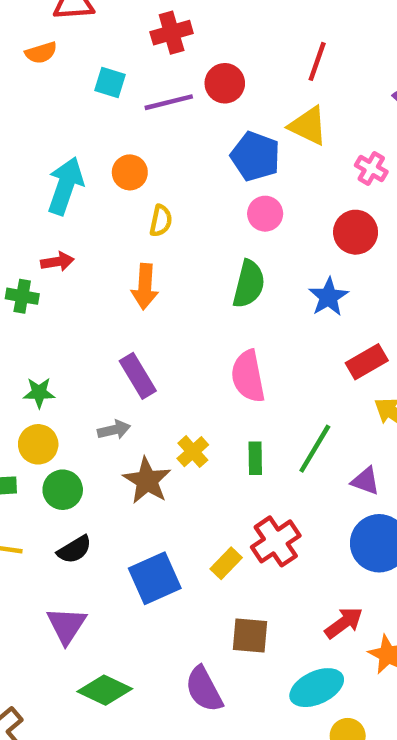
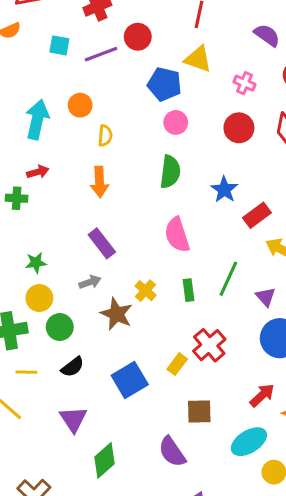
blue star: (328, 297) -> (224, 190), moved
purple triangle: (365, 481) -> (266, 297), turned 35
green diamond: (105, 690) -> (104, 460), turned -60

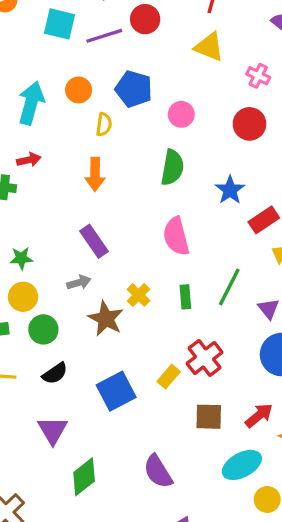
cyan square: (59, 45) -> (60, 24), size x1.4
blue pentagon: (164, 84) -> (134, 89), moved
brown square: (199, 411) -> (209, 417), moved

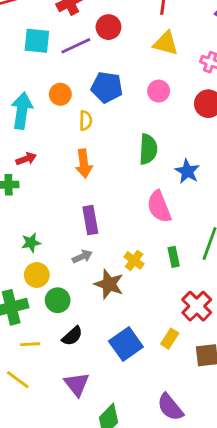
pink circle: (181, 114) -> (159, 91), moved
blue star: (230, 190) -> (187, 171), moved
purple rectangle: (94, 241) -> (90, 220), turned 32
yellow rectangle: (169, 377) -> (170, 339), moved

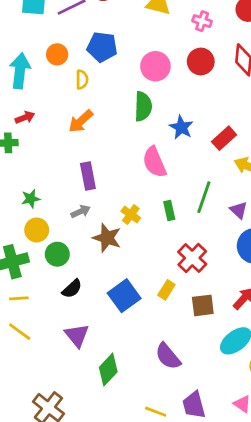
pink circle: (159, 91) -> (155, 66), moved, size x1.4
orange arrow: (84, 164) -> (81, 121), turned 56
yellow line: (30, 344) -> (19, 298), moved

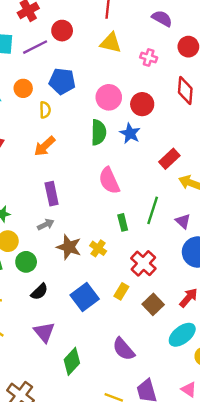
red circle: (201, 62) -> (142, 104), moved
blue star: (181, 127) -> (130, 133), moved
yellow cross: (131, 215) -> (98, 248), moved
brown square: (203, 305) -> (153, 304), turned -36

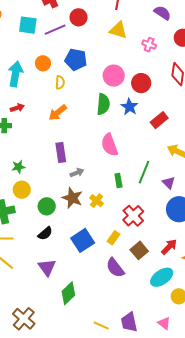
red rectangle: (169, 159) -> (159, 120), moved
gray arrow: (46, 224) -> (77, 173), moved
green circle: (26, 262) -> (47, 206), moved
purple semicircle: (124, 349) -> (115, 268), moved

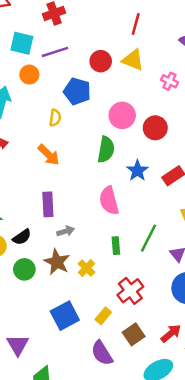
red circle: (79, 17) -> (101, 61), moved
orange circle: (43, 63) -> (29, 75), moved
blue star: (129, 107) -> (137, 171), moved
orange arrow: (58, 113) -> (49, 155), turned -102
black semicircle: (45, 233) -> (22, 237), moved

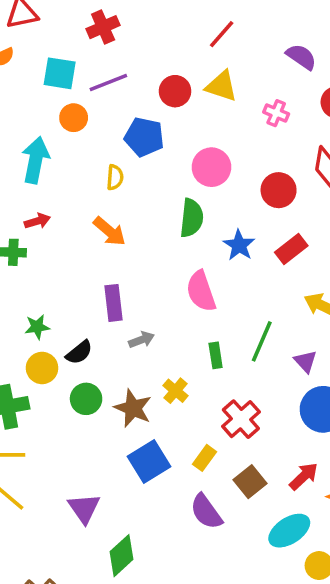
red line: (136, 24) -> (222, 34), turned 30
red circle: (155, 128) -> (279, 190), moved
brown star: (57, 262) -> (133, 408), moved

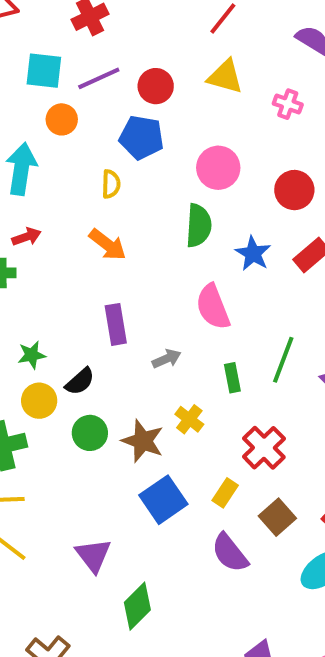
red circle: (175, 91) -> (156, 86), moved
gray arrow: (142, 340) -> (167, 359), moved

